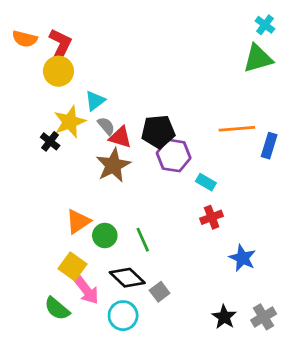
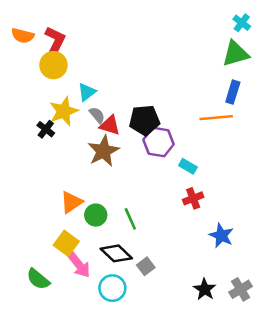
blue rectangle: (269, 146) -> (233, 92), moved
green semicircle: (57, 309) -> (38, 279), moved

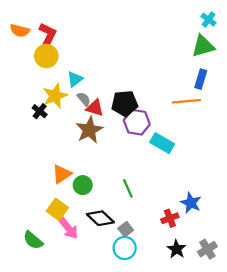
cyan rectangle: (188, 166) -> (162, 143), size x1.5
red cross: (193, 198) -> (170, 218), moved
green line: (130, 219) -> (128, 188), moved
cyan circle: (112, 288) -> (125, 248), moved

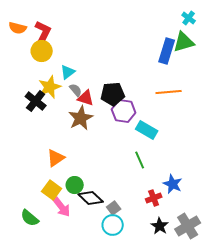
blue rectangle: (201, 79) -> (167, 51), moved, size x1.4
black cross: (40, 111) -> (36, 101), size x1.5
green circle: (83, 185) -> (75, 185), moved
green line: (128, 188) -> (140, 160), moved
gray cross: (207, 249) -> (188, 226), size x1.4

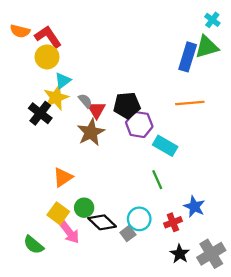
red L-shape: (43, 33) -> (48, 37), turned -60
cyan triangle: (68, 72) -> (63, 81), moved
red triangle: (86, 98) -> (96, 110), turned 42
cyan circle: (113, 225) -> (139, 219), moved

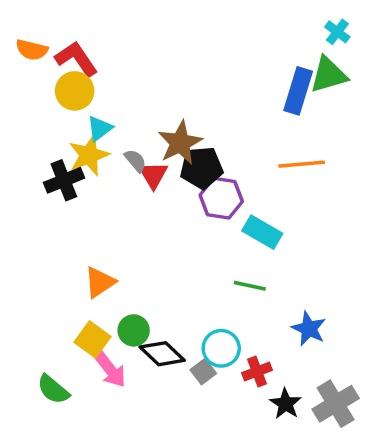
black cross: (40, 113) -> (64, 180), turned 30
brown star: (91, 132) -> (180, 143), moved
green line: (157, 180) -> (250, 286), turned -54
red cross: (173, 222) -> (257, 372), moved

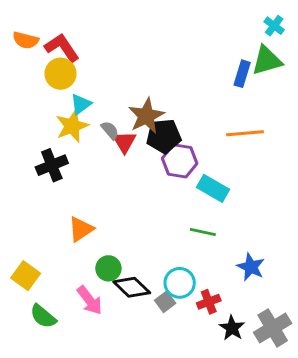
blue rectangle: (298, 91) -> (242, 74), size x0.7
black cross: (64, 180) -> (52, 165), moved
yellow square: (92, 339) -> (26, 276), moved

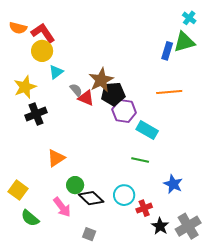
yellow star: (72, 126) -> (25, 87), moved
red triangle: (124, 142) -> (86, 98), turned -36
gray square: (165, 302) -> (89, 234), moved, turned -32

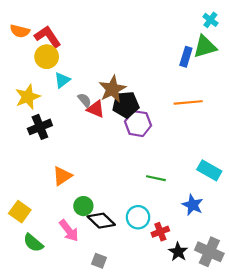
cyan rectangle: (147, 130) -> (209, 170), moved
gray cross: (188, 226) -> (209, 252), turned -35

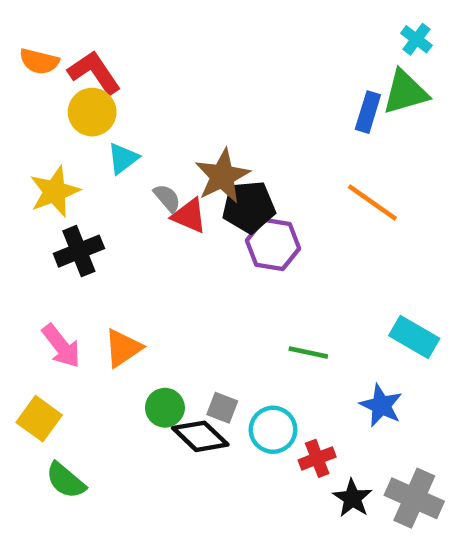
orange line: (188, 102) -> (372, 203), turned 40
pink arrow: (69, 231) -> (61, 346), moved
gray square: (99, 261) -> (222, 408), moved

